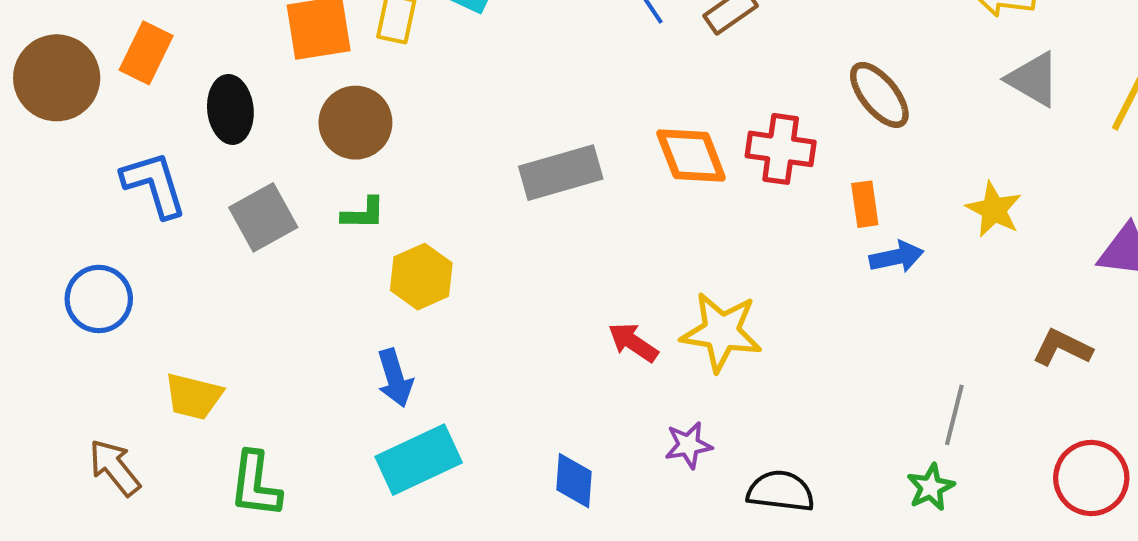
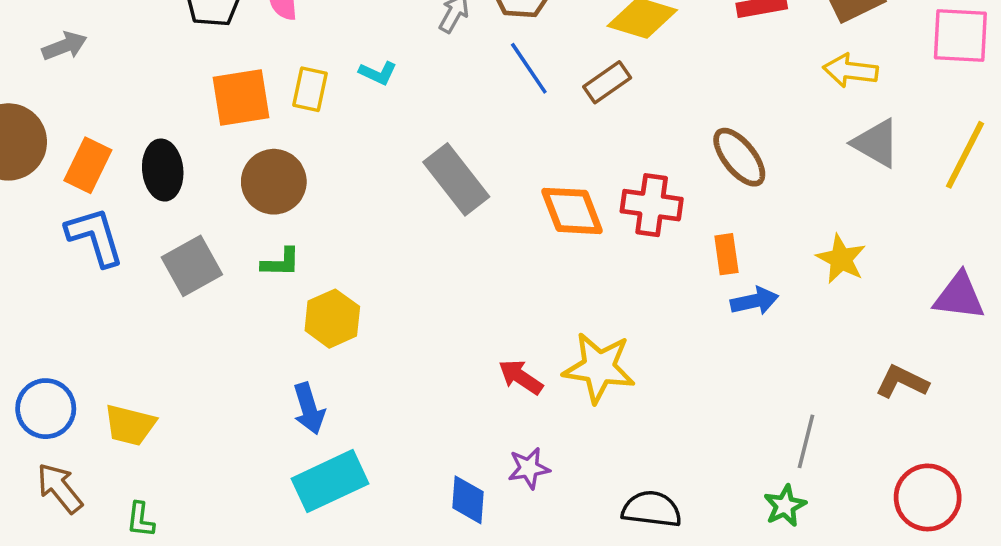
orange rectangle: (146, 53) -> (88, 165), moved
gray rectangle: (561, 173) -> (456, 179), moved, turned 68
blue circle: (99, 299) -> (46, 409), moved
purple star: (688, 445) -> (529, 468), moved
green L-shape: (255, 485) -> (140, 520), moved, size x0.6

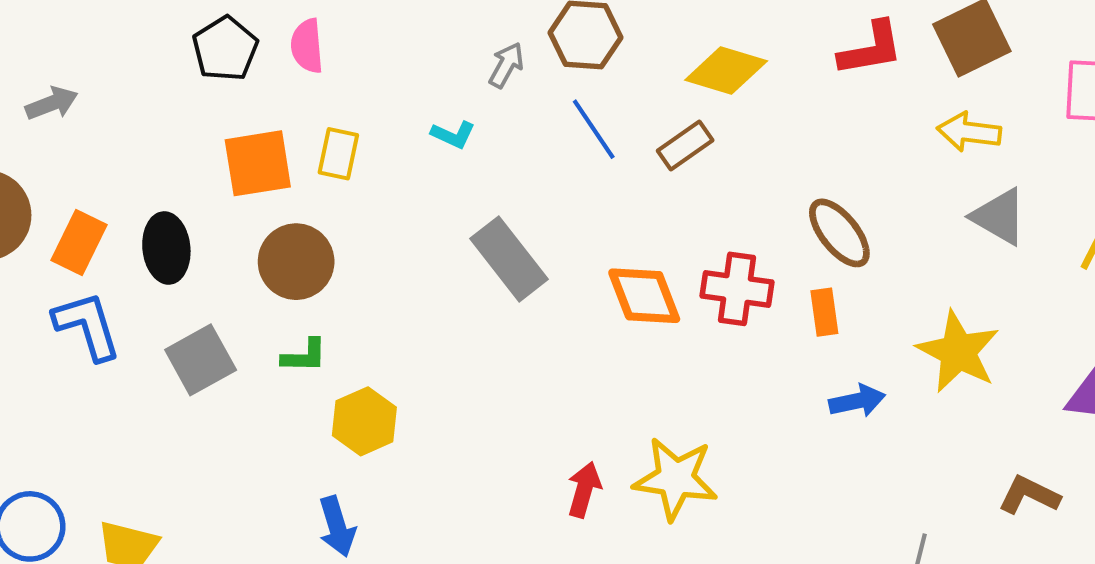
cyan L-shape: (378, 73) -> (453, 135), moved
orange rectangle: (726, 254) -> (824, 312), moved
yellow star: (841, 259) -> (958, 352), size x1.4
red arrow: (521, 377) -> (584, 490), turned 72

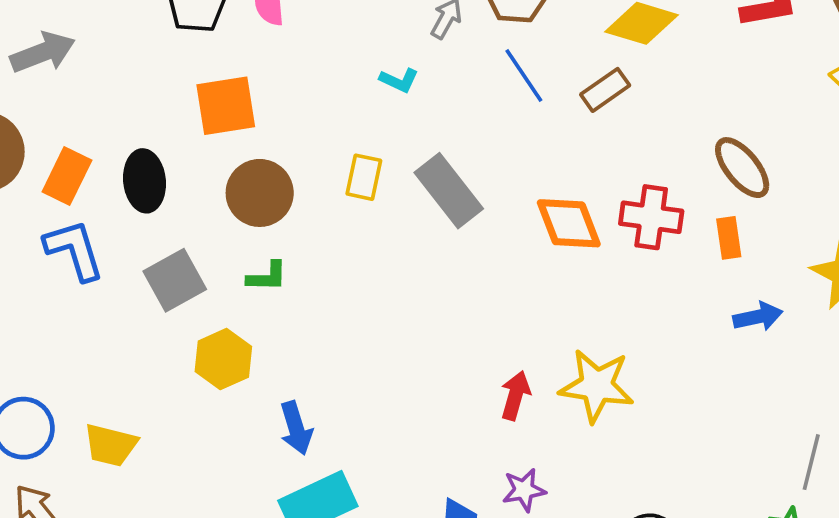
gray arrow: (52, 103) -> (43, 52), size x1.4
yellow rectangle: (338, 154) -> (364, 177), moved
yellow hexagon: (364, 421) -> (223, 359), moved

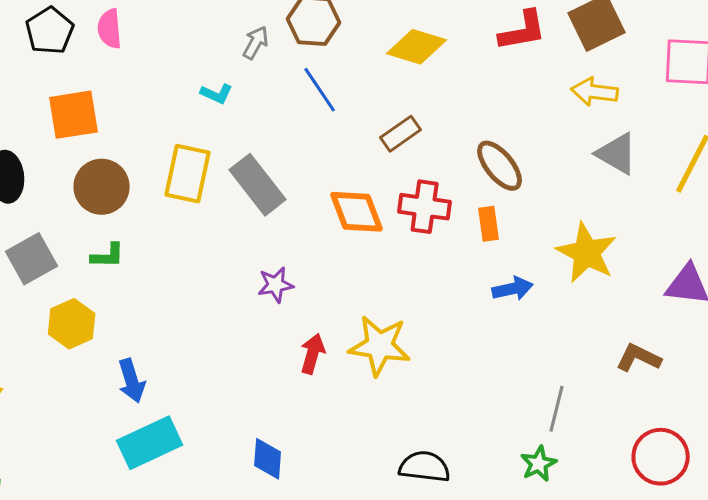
brown rectangle: (605, 90) -> (401, 134), moved
yellow rectangle: (364, 177) -> (188, 174), size x1.5
purple star: (524, 490) -> (276, 285), moved

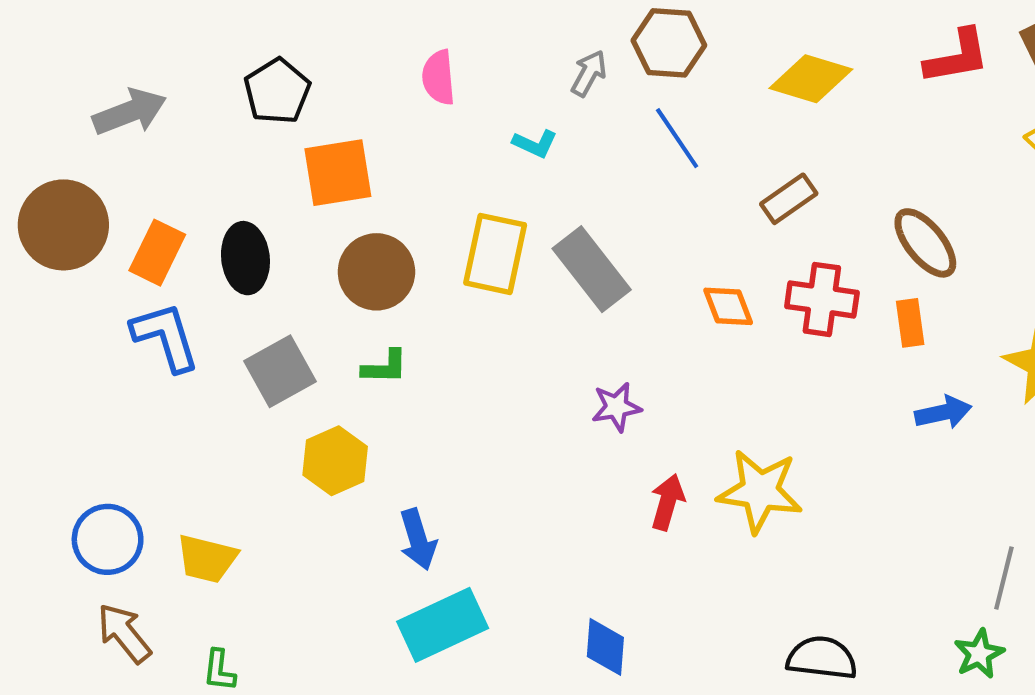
pink semicircle: (110, 29) -> (439, 77), moved
black pentagon: (50, 31) -> (277, 91), moved
orange diamond: (357, 212) -> (728, 306), size x0.7

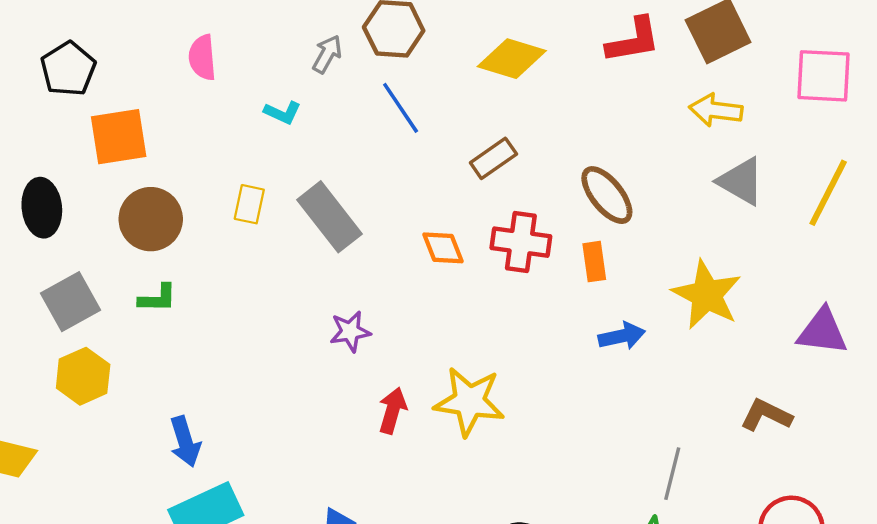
yellow rectangle: (495, 254) -> (249, 204), size x0.6
yellow hexagon: (335, 461) -> (83, 376), moved

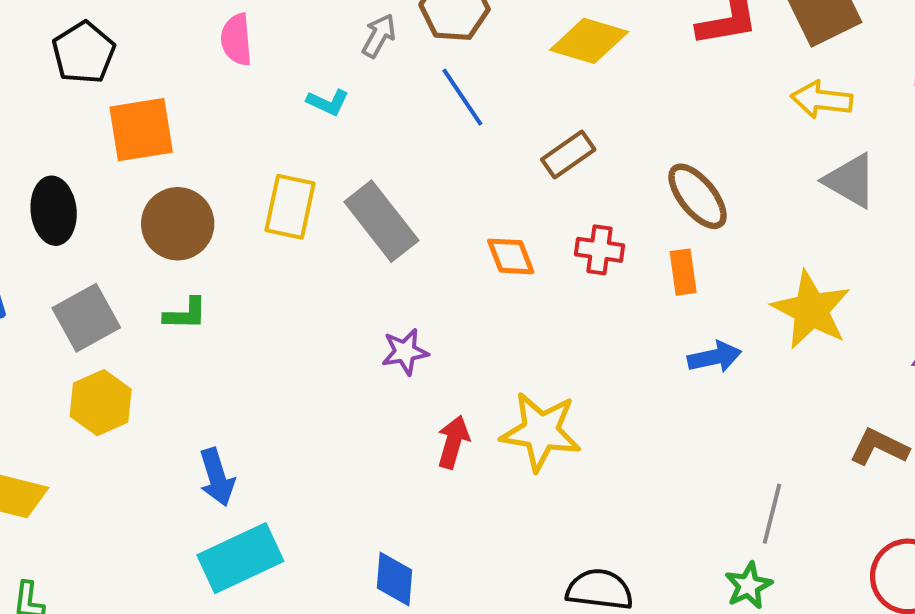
yellow rectangle: (249, 204) -> (290, 207), size x1.4
red cross: (521, 242) -> (600, 250), size x0.7

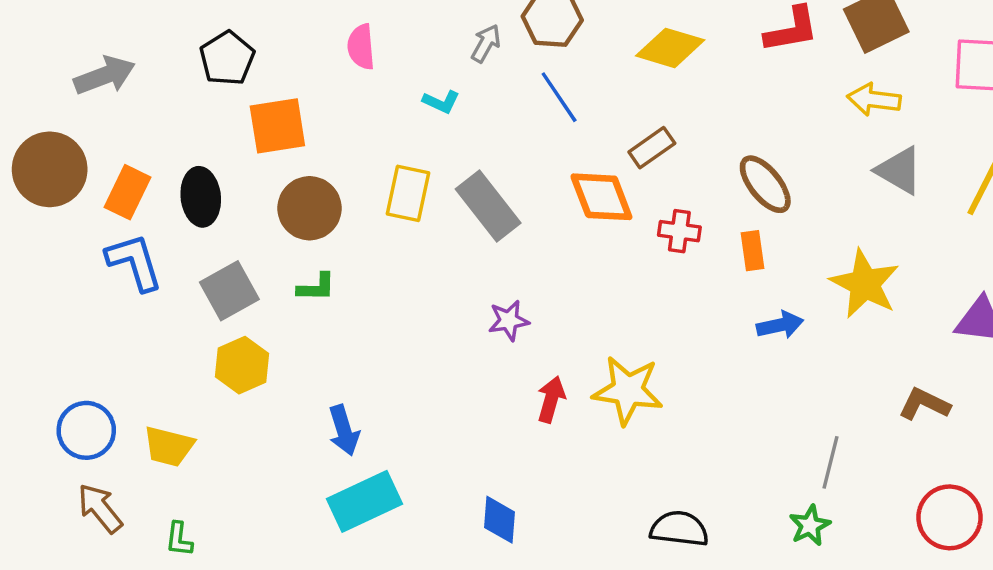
orange diamond: (511, 256) -> (601, 197), moved, size x1.5

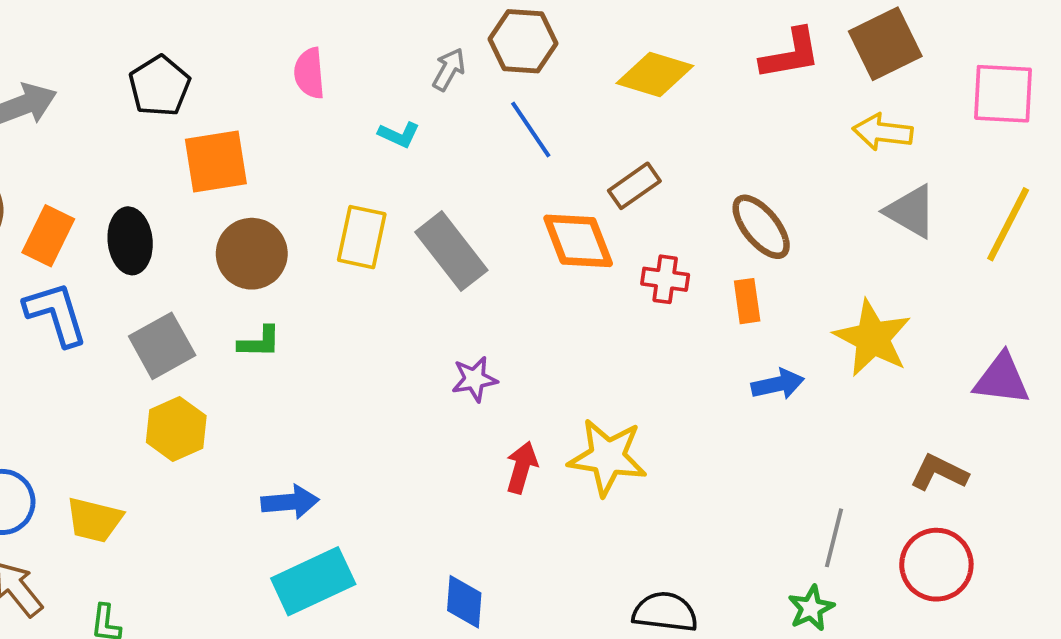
blue arrow: (344, 430) -> (290, 502), turned -78
red circle: (950, 517) -> (936, 565), moved

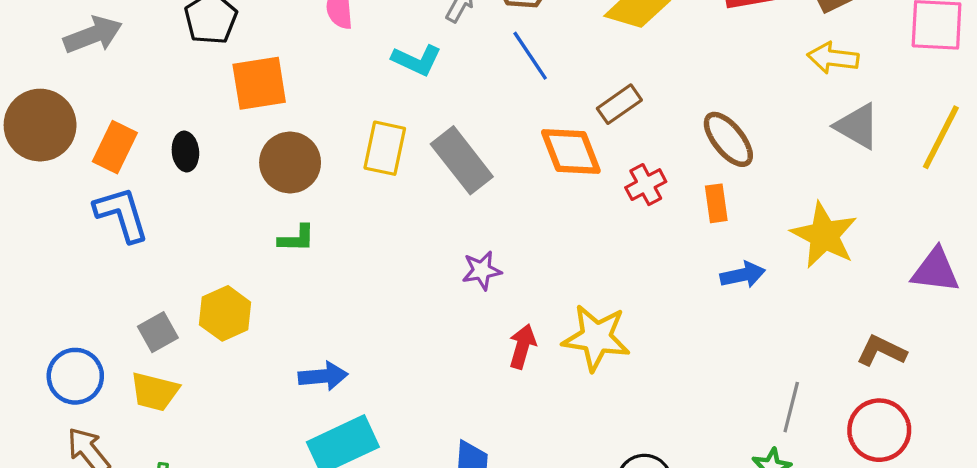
cyan L-shape: (399, 135) -> (417, 60), size x1.4
black ellipse: (130, 241) -> (185, 152), size x0.7
red cross: (665, 279) -> (646, 185), turned -36
gray square: (162, 346) -> (158, 332), moved, size x0.7

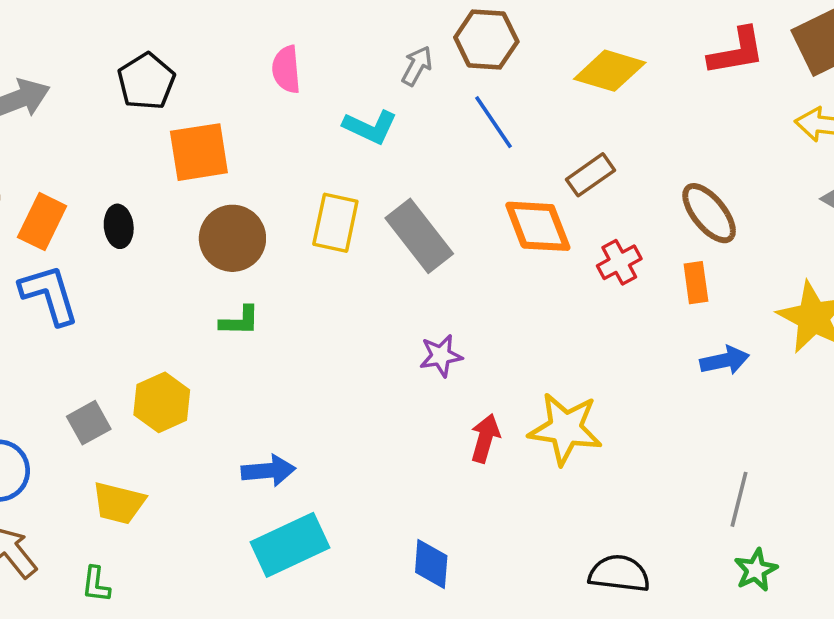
yellow trapezoid: (155, 392) -> (119, 503), moved
gray line: (791, 407) -> (739, 499), moved

